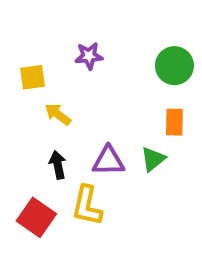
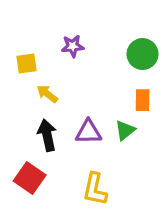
black arrow: (58, 165) -> (47, 135), size x1.4
yellow L-shape: (87, 206) -> (95, 189), moved

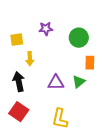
green circle: (143, 54) -> (79, 38), moved
yellow arrow: (47, 94) -> (30, 59), turned -128
black arrow: (47, 135) -> (19, 82), moved

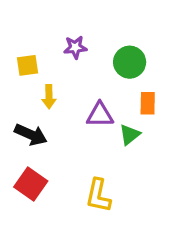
black arrow: (19, 82) -> (31, 135), turned 126
purple triangle: (56, 83) -> (100, 115), moved

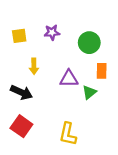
yellow square: (27, 65) -> (19, 36), moved

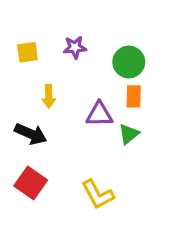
orange rectangle: (102, 71) -> (134, 96), moved
yellow L-shape: (68, 134) -> (98, 194), turned -40

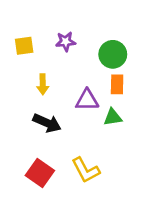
black arrow: (31, 134) -> (47, 123), moved
green triangle: (129, 134) -> (113, 117), turned 30
red square: (31, 183) -> (40, 173), moved

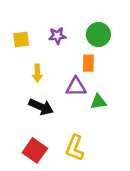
green circle: (113, 54) -> (98, 35), moved
orange rectangle: (117, 84) -> (88, 63), moved
yellow L-shape: (86, 170) -> (75, 148), turned 50

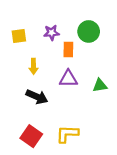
orange rectangle: (88, 63) -> (68, 49), moved
green triangle: (98, 102) -> (100, 85), moved
yellow L-shape: (75, 148) -> (67, 134), turned 70

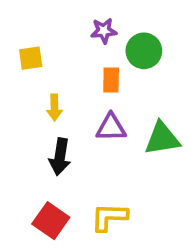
purple star: (51, 33) -> (104, 31), moved
green triangle: (100, 85) -> (162, 138), size x1.5
black arrow: (37, 97) -> (60, 157), turned 75

